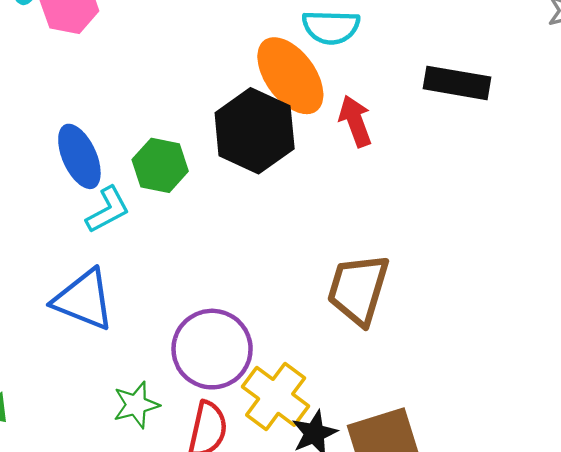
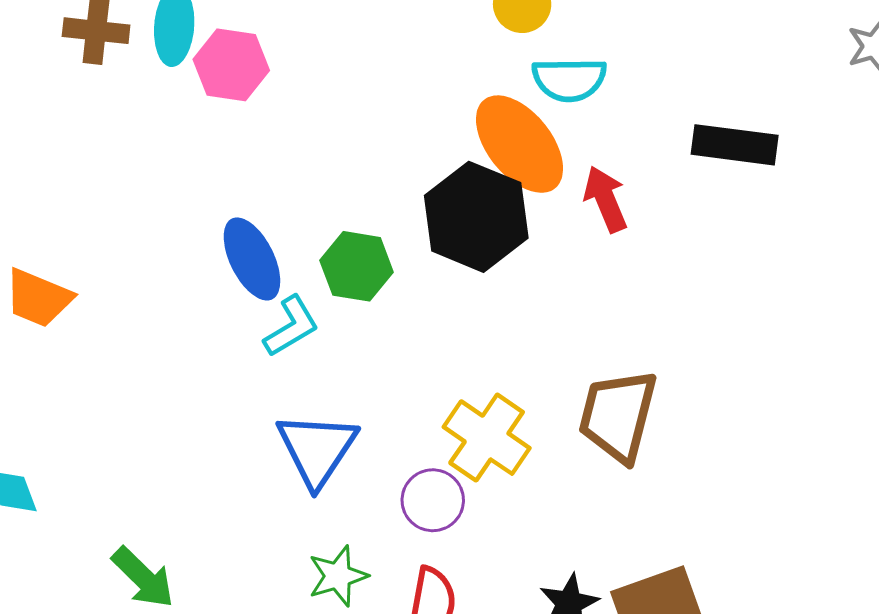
blue triangle: (84, 300) -> (317, 449), moved, turned 44
purple circle: (212, 349) -> (433, 500), size x0.6
yellow cross: (276, 396) -> (487, 438), moved

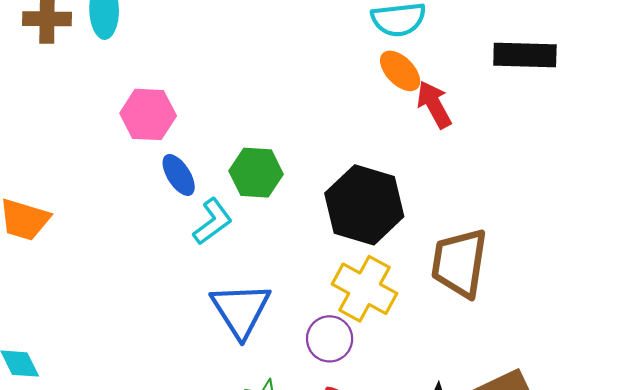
pink hexagon: (231, 65) -> (148, 114), moved
orange ellipse: (520, 144) -> (400, 71), moved, size x0.6
black hexagon: (476, 217) -> (364, 205), moved
blue ellipse: (252, 259) -> (179, 175), size x0.7

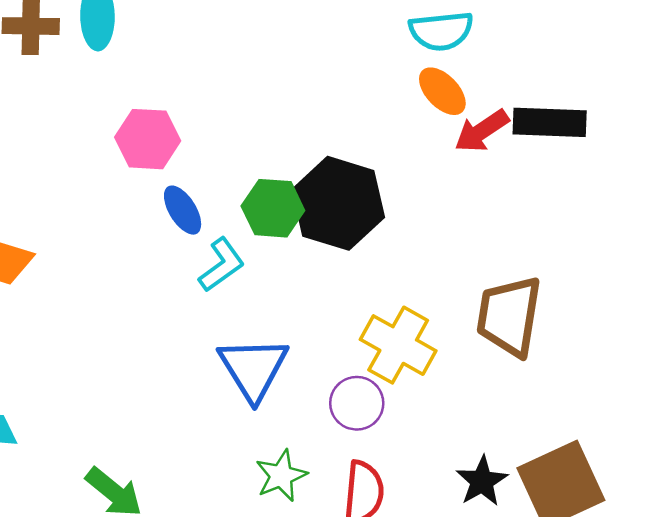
black rectangle: (525, 55) -> (550, 122), moved
red arrow: (434, 105) -> (482, 131), turned -96
black hexagon: (364, 205) -> (338, 203), moved

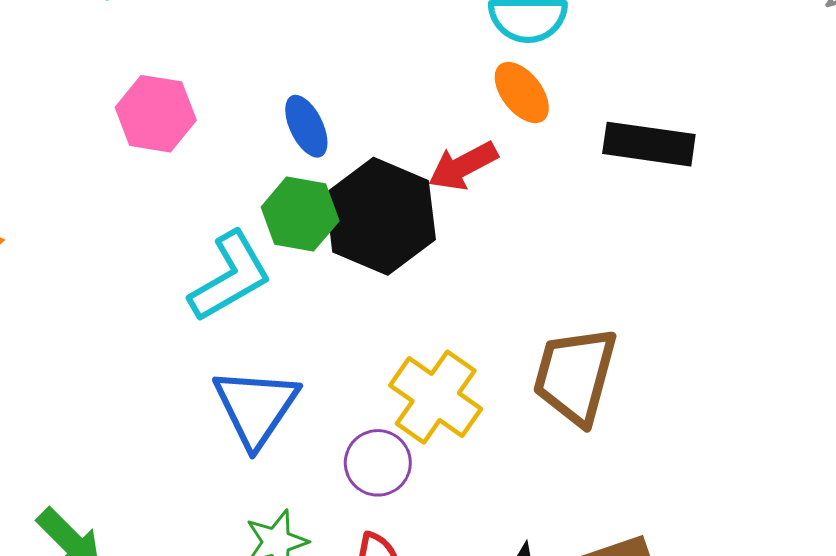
red arrow: (482, 131) -> (463, 166), moved
blue ellipse: (183, 210) -> (306, 126), moved
cyan L-shape: (222, 265) -> (230, 277), size x1.4

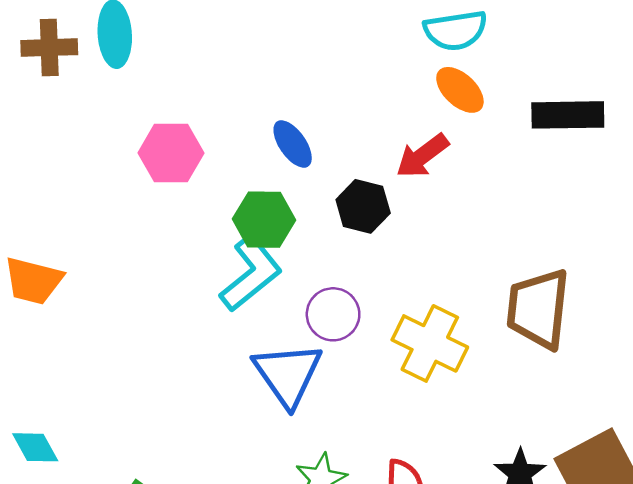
green hexagon: (300, 214) -> (264, 220), moved
black hexagon: (381, 216) -> (363, 206), size x0.6
purple circle: (378, 463) -> (333, 314), moved

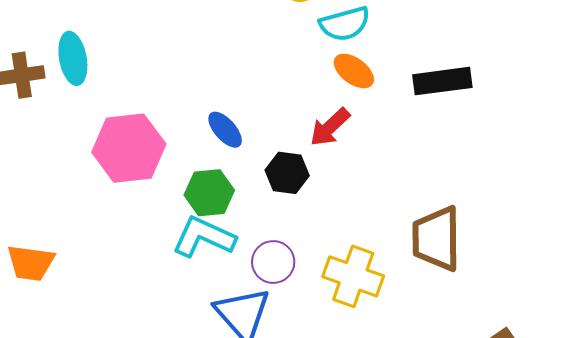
pink hexagon: (171, 153) -> (129, 148), size x1.4
cyan L-shape: (251, 273) -> (204, 237), turned -110

